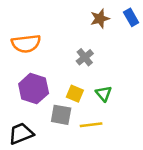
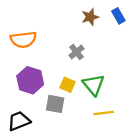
green triangle: (104, 94) -> (93, 85), size x1.5
yellow line: (91, 125) -> (104, 113), moved

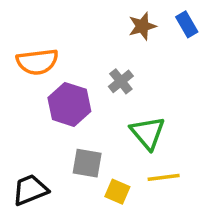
purple hexagon: (30, 80) -> (69, 104), moved
yellow square: (67, 85) -> (117, 192), moved

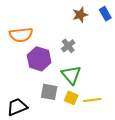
green triangle: (148, 133) -> (71, 75), moved
yellow square: (117, 192) -> (71, 98), moved

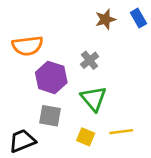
gray square: (49, 92) -> (50, 116), moved
yellow square: (71, 98) -> (86, 137), moved

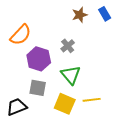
orange semicircle: (27, 46) -> (21, 35), turned -40
yellow square: (86, 137) -> (65, 104), size x1.5

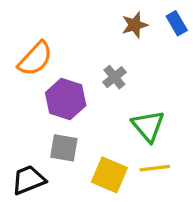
green triangle: (71, 75) -> (148, 126), moved

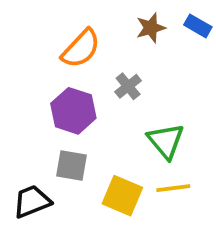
blue rectangle: (177, 23) -> (198, 26), turned -30
orange semicircle: (35, 59) -> (81, 49), moved

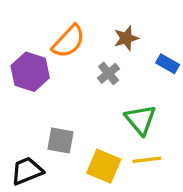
blue rectangle: (198, 26) -> (168, 64), moved
brown star: (151, 28) -> (126, 38), moved
purple hexagon: (73, 111) -> (30, 72), moved

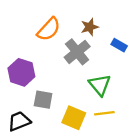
purple hexagon: (30, 72) -> (21, 72), moved
gray cross: (109, 73) -> (77, 52), size x1.6

